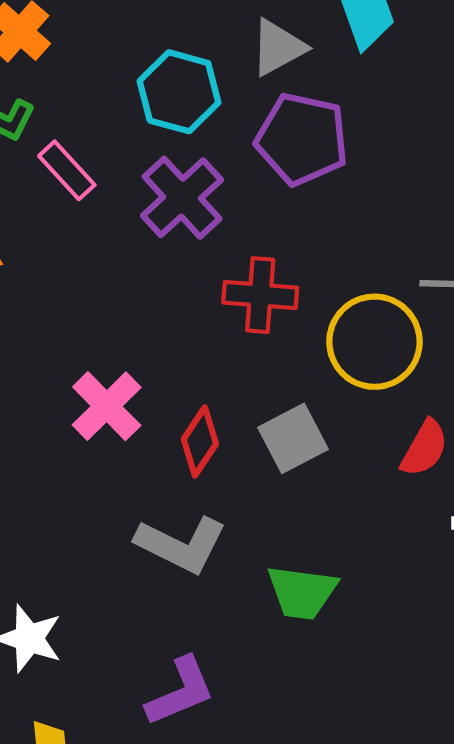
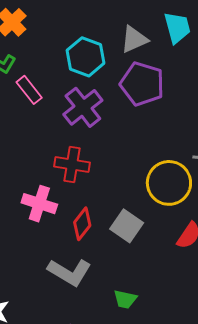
red cross: (260, 295) -> (72, 164), moved
pink cross: (107, 406) -> (39, 204), turned -32
gray square: (293, 438) -> (127, 226), turned -32
green trapezoid: (302, 592) -> (125, 299), size x0.7

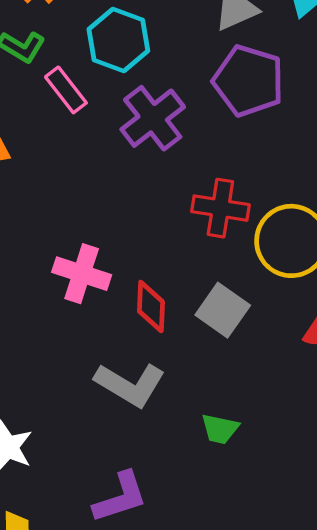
cyan hexagon: (85, 57) -> (118, 40), moved
red cross: (72, 164) -> (220, 208), moved
red diamond: (82, 224) -> (151, 307), turned -36

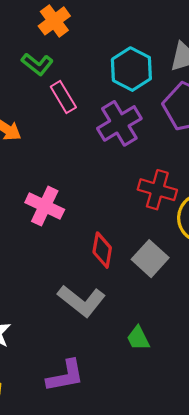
cyan hexagon: (118, 40) -> (131, 69), moved
pink cross: (82, 274) -> (45, 206), moved
green trapezoid: (220, 429) -> (138, 338), turned 44

